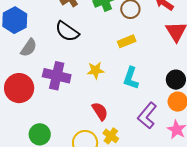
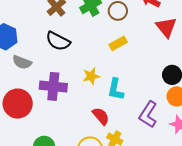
gray semicircle: (29, 48) -> (22, 62), turned 84
cyan L-shape: (131, 78) -> (116, 89), moved

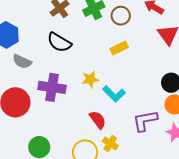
cyan L-shape: (116, 89) -> (114, 94), turned -60
purple L-shape: (148, 114) -> (145, 121), turned 44

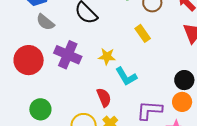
yellow rectangle: (119, 48) -> (143, 33), turned 66

